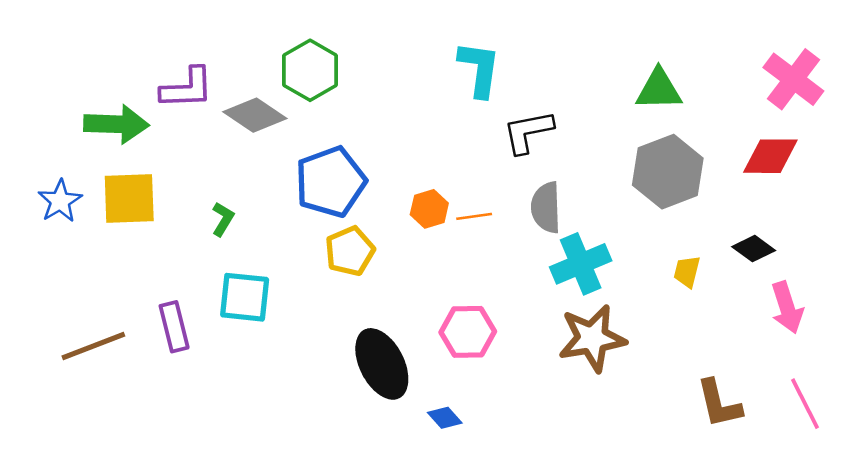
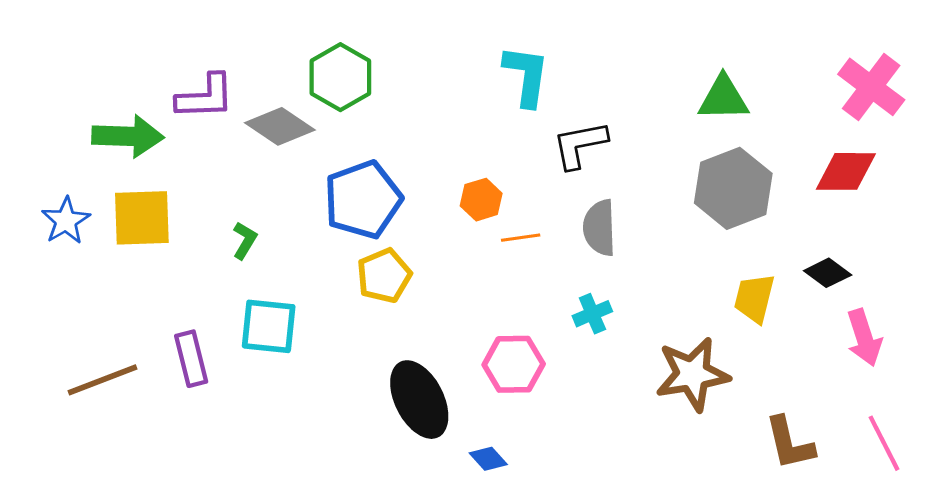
orange hexagon: (429, 209) -> (481, 200), moved
cyan cross: (581, 264) -> (592, 314), moved, size x0.6
yellow trapezoid: (687, 272) -> (754, 298), size x1.4
brown star: (592, 338) -> (692, 374), moved

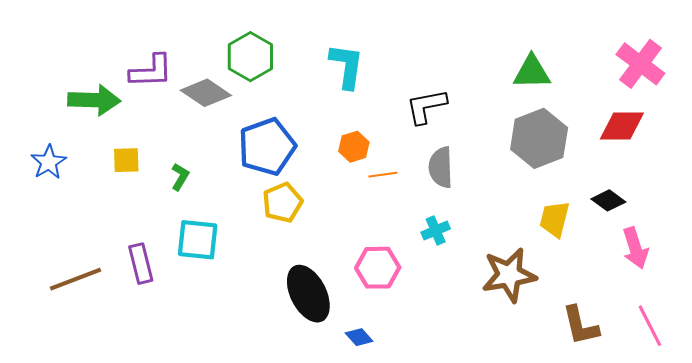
cyan L-shape: (526, 76) -> (347, 66), moved
yellow square: (142, 218) -> (126, 160), moved, size x0.6

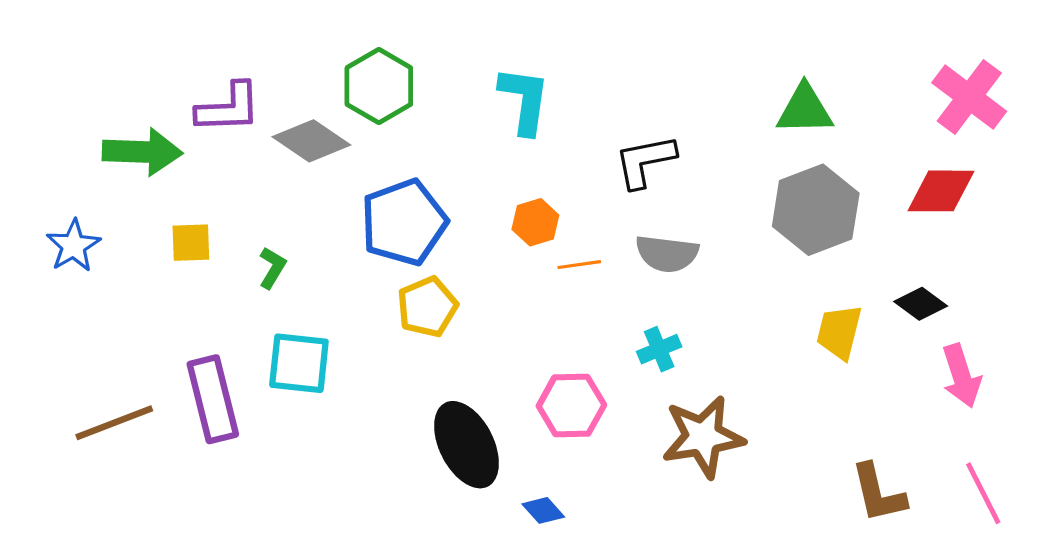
gray semicircle: (441, 167) -> (667, 254), turned -81
purple rectangle: (141, 264) -> (213, 399), size x1.4
brown star: (509, 275) -> (703, 437), moved

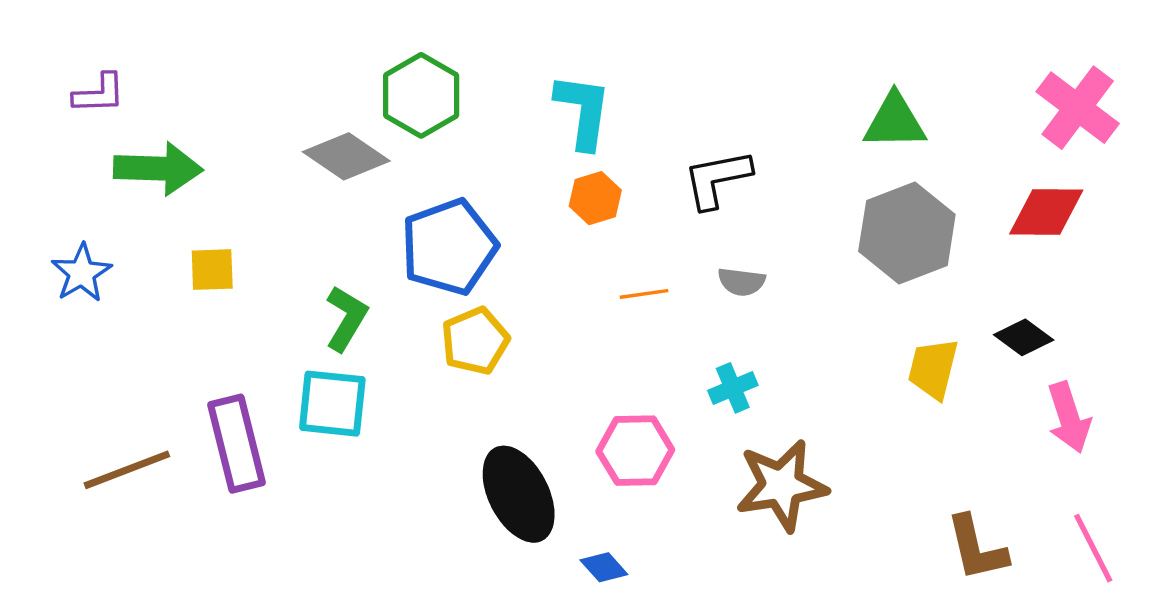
purple L-shape: (228, 108) -> (99, 94), moved, size x0.7
orange hexagon: (535, 222) -> (595, 198), moved
gray semicircle: (667, 254) -> (742, 282), size x0.7
green L-shape: (272, 268) -> (346, 318), moved, size x1.4

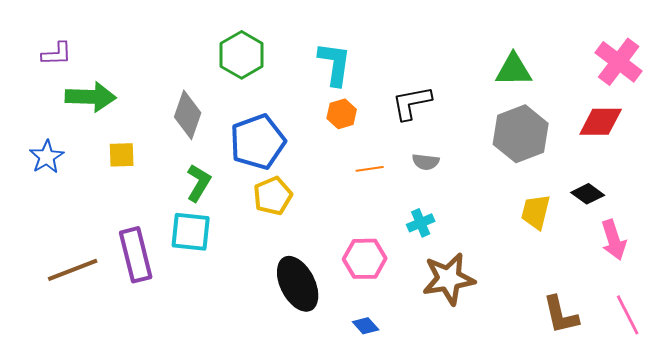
gray diamond: (346, 156) -> (188, 115), moved, turned 75
blue diamond: (604, 567) -> (366, 326), moved

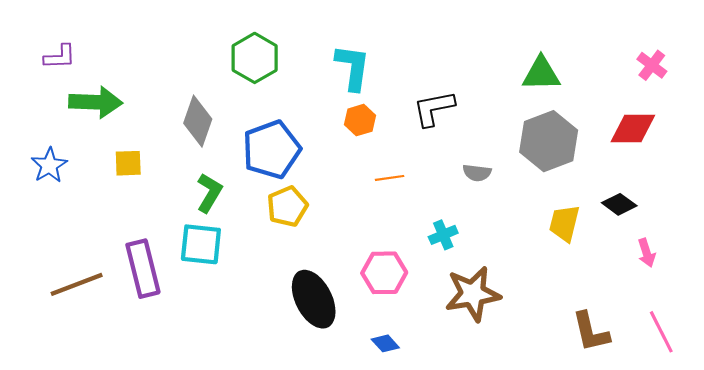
pink cross: (619, 62) -> (652, 65), size x0.6
gray semicircle: (426, 162) -> (477, 173), moved
pink arrow: (614, 240) -> (647, 253), size x0.7

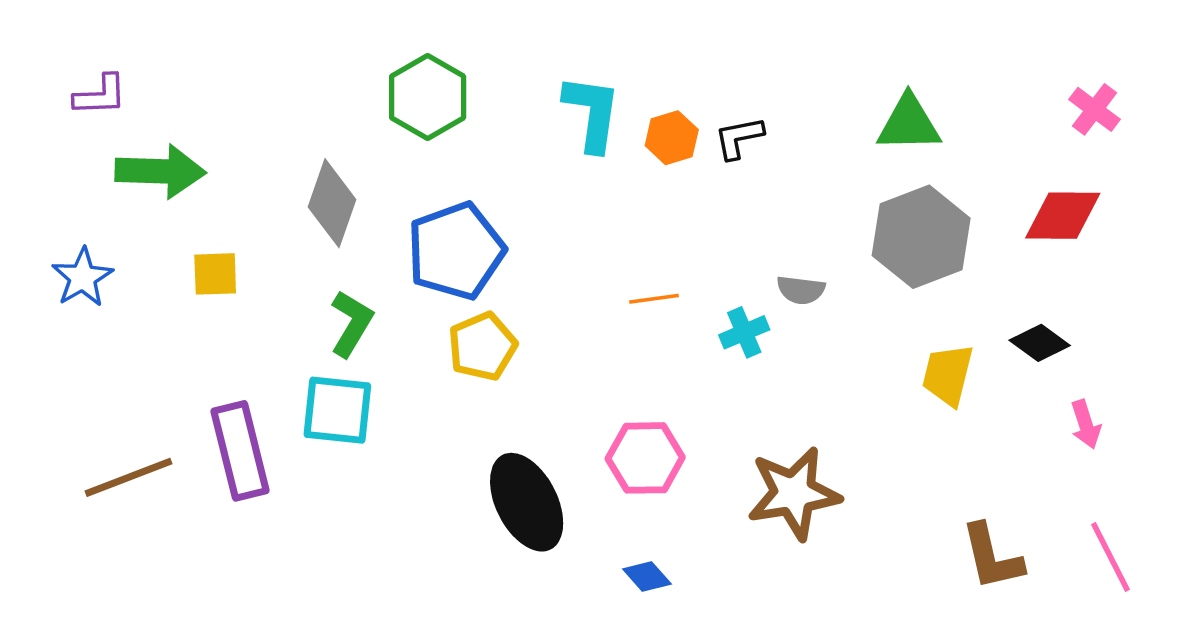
black L-shape: (434, 108) -> (739, 138), moved, size x0.7
orange hexagon: (360, 120) -> (672, 138), moved
cyan cross: (443, 235) -> (744, 332), moved

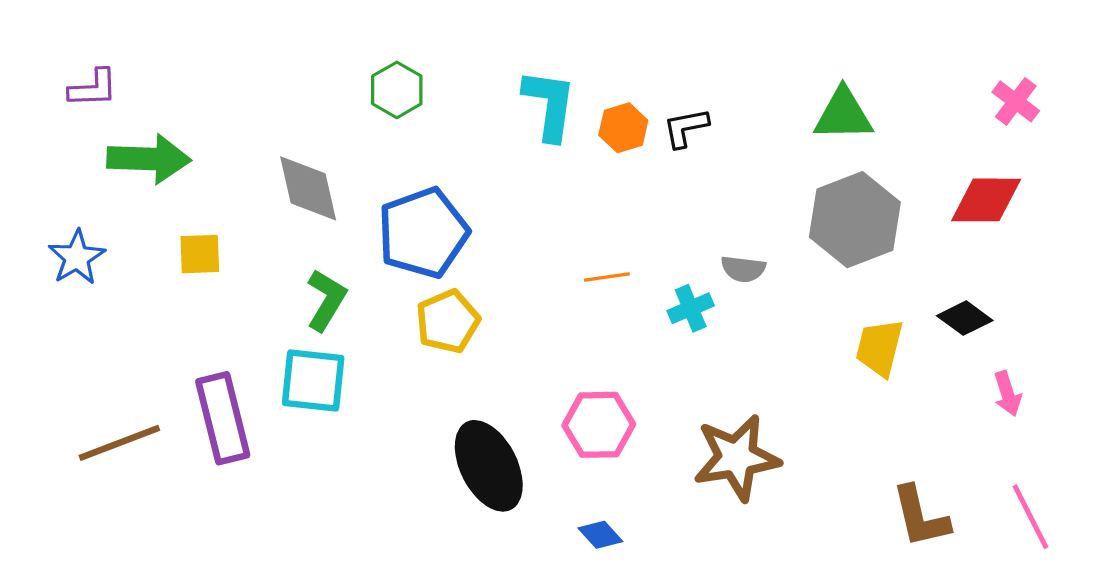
green hexagon: (428, 97) -> (397, 90), size x0.7
gray diamond: (332, 203) -> (308, 188), turned -32

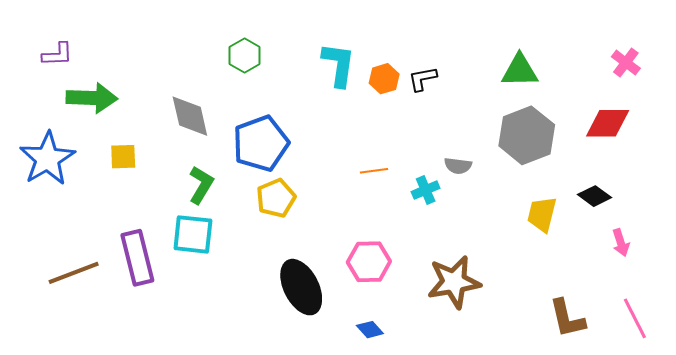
blue star: (77, 257) -> (47, 159), size x1.6

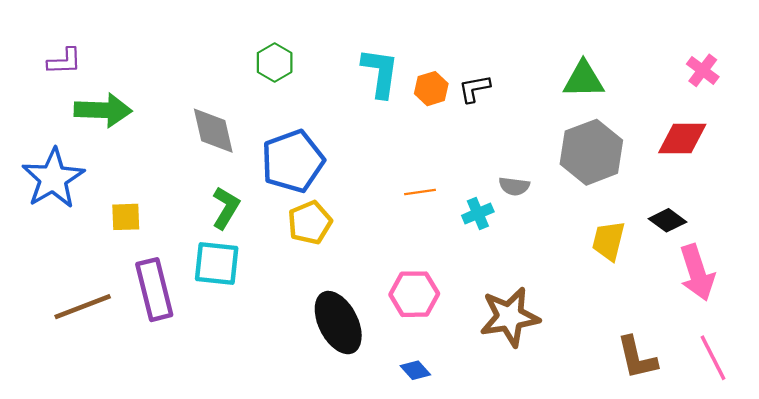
yellow square: (123, 157) -> (126, 217), moved
pink arrow: (621, 243) -> (697, 273), size x1.8

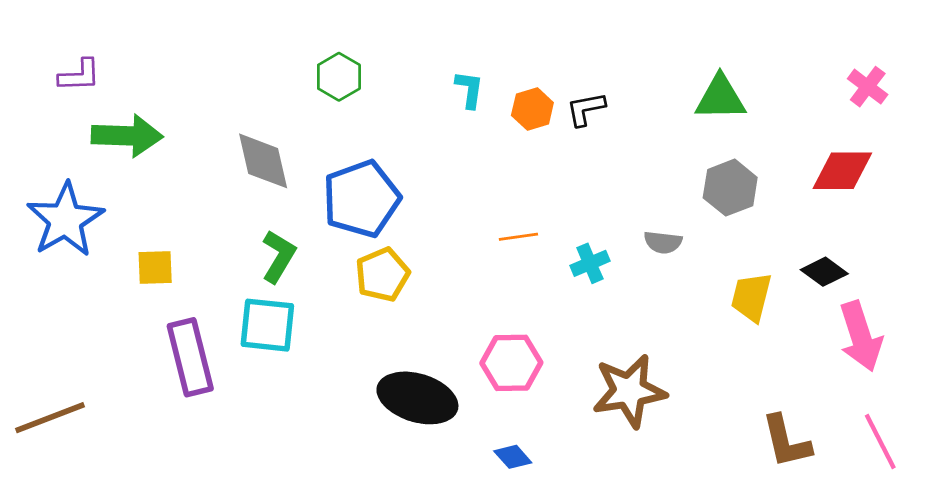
cyan L-shape: (380, 73) -> (469, 89), size x0.6
gray hexagon: (591, 152) -> (730, 188), size x0.7
gray semicircle: (514, 186) -> (663, 242), moved
brown line: (83, 307) -> (50, 418), moved
black ellipse: (338, 323) -> (417, 398), turned -46

